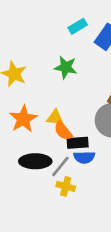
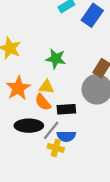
green star: (66, 67) -> (56, 59), moved
orange semicircle: (63, 131) -> (43, 102), moved
blue semicircle: (84, 157) -> (66, 136), moved

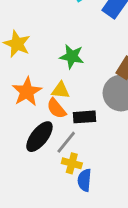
black ellipse: (29, 126) -> (39, 137), turned -52
blue semicircle: (66, 136) -> (84, 180), moved, turned 96

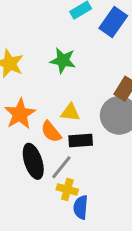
green star: (72, 56) -> (63, 61), moved
yellow triangle: (61, 90) -> (70, 112), moved
black ellipse: (39, 137) -> (33, 161), turned -56

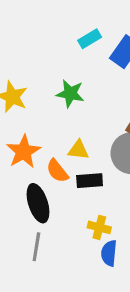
gray line: (61, 167) -> (36, 247), moved, turned -30
yellow cross: (67, 189) -> (99, 227), moved
blue semicircle: (81, 207) -> (109, 253), moved

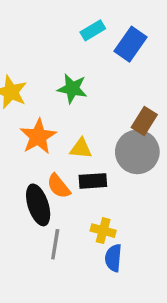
orange star: (23, 152) -> (38, 136), moved
orange semicircle: (57, 171) -> (59, 186), moved
gray line: (36, 247) -> (55, 244), moved

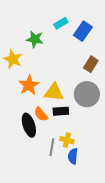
green star: (72, 89) -> (35, 39), moved
brown rectangle: (144, 121) -> (91, 64), moved
yellow triangle: (81, 148) -> (54, 92), size x1.5
gray line: (55, 244) -> (52, 147), moved

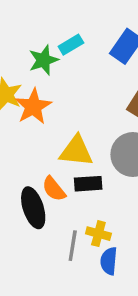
cyan rectangle: (61, 23) -> (71, 45), moved
green star: (35, 39) -> (44, 60), turned -30
orange star: (29, 85) -> (33, 106), moved

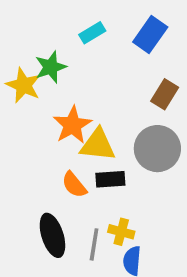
green star: (44, 60) -> (51, 67), moved
orange star: (33, 106) -> (72, 125), moved
black ellipse: (33, 208) -> (52, 235), moved

